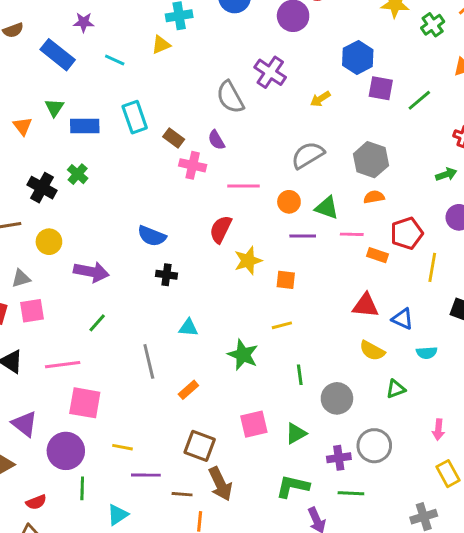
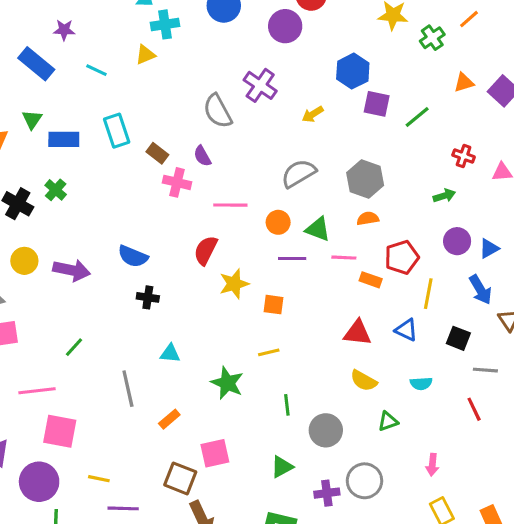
purple arrow: (91, 272) -> (72, 270), moved
blue triangle: (403, 319) -> (406, 330), moved
pink square: (254, 424) -> (215, 453), moved

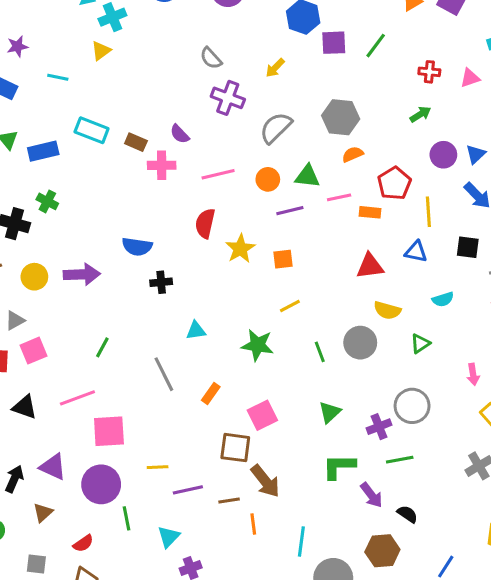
purple cross: (260, 85) -> (228, 98), moved
gray semicircle: (218, 111) -> (211, 58), moved, size x0.7
cyan rectangle: (117, 131) -> (92, 130), turned -36
gray circle: (326, 430) -> (360, 343), moved

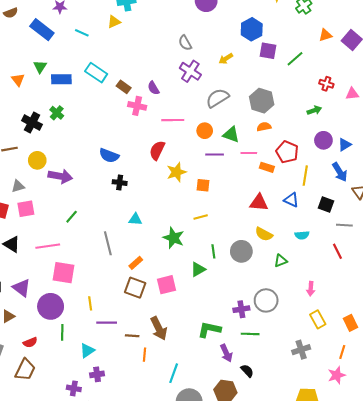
red pentagon: (394, 183) -> (287, 152), turned -30
purple arrow: (82, 274) -> (60, 176), moved
green triangle: (330, 412) -> (198, 269), moved
brown square: (235, 448) -> (135, 288), moved
yellow line: (158, 467) -> (90, 303), turned 72

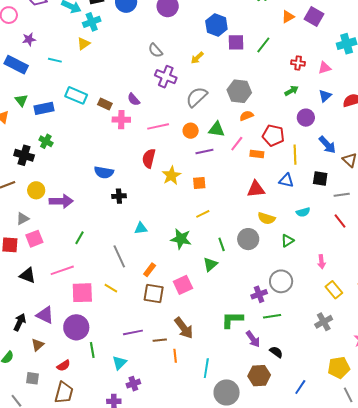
blue triangle: (345, 145) -> (325, 96), moved
pink line: (249, 153) -> (237, 144), turned -42
yellow line: (90, 303) -> (111, 288), moved, turned -40

